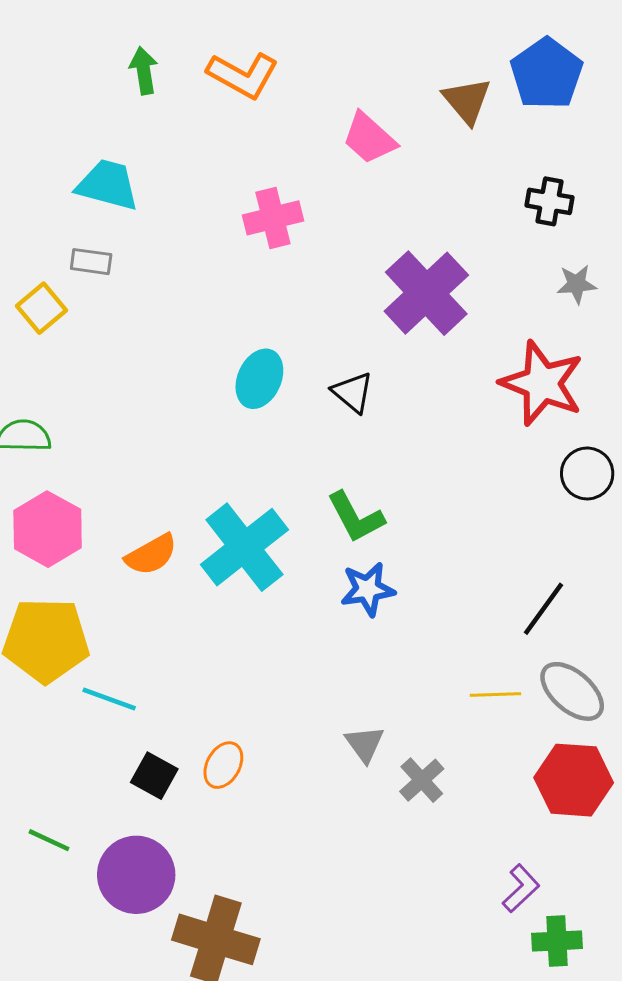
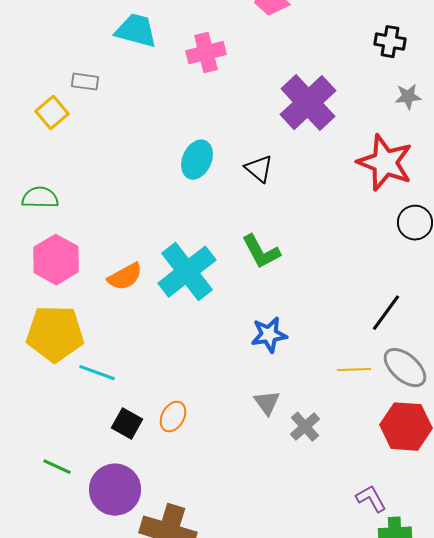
cyan trapezoid: (108, 185) -> (136, 31), moved
blue star: (368, 589) -> (269, 335), moved
purple L-shape: (521, 888) -> (371, 499), turned -76

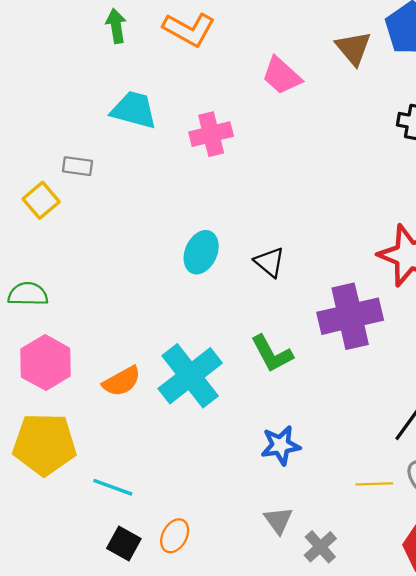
purple cross: (308, 103) -> (350, 316), moved, turned 30
cyan line: (97, 373) -> (113, 487), moved

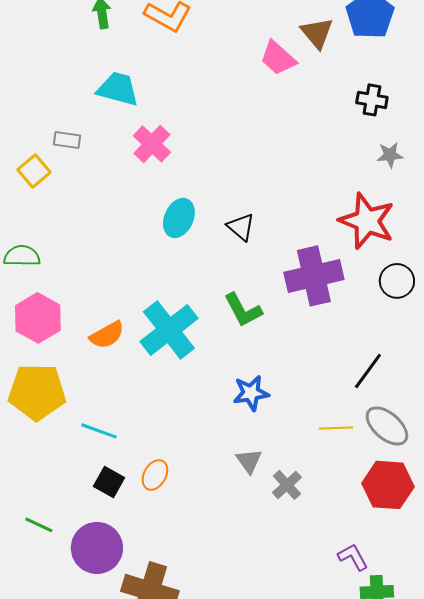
pink trapezoid: (282, 76) -> (278, 58), moved
pink cross: (211, 134) -> (152, 144), moved, turned -33

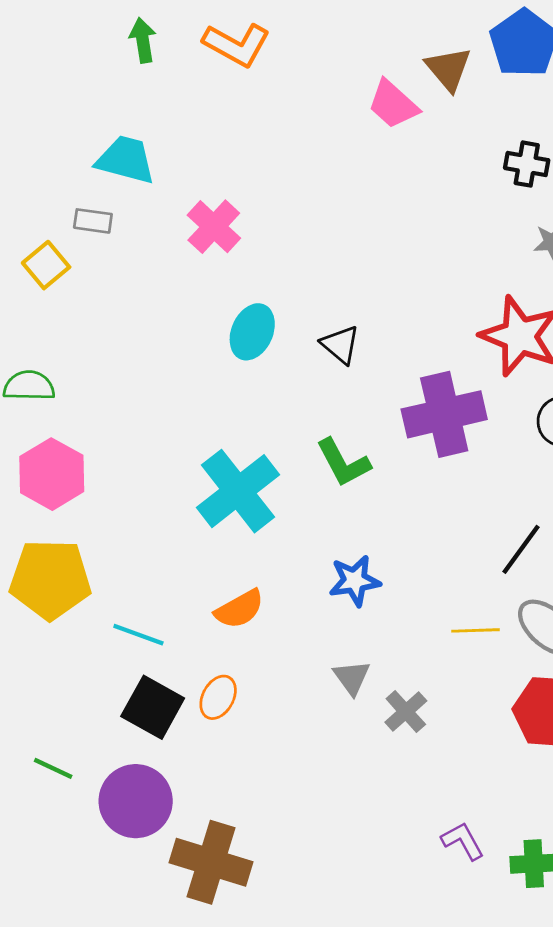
cyan trapezoid: (118, 89) -> (126, 160), moved
orange semicircle: (107, 335) -> (239, 609), moved
black square: (109, 482) -> (153, 707), size x1.4
purple L-shape: (353, 557) -> (463, 841), moved

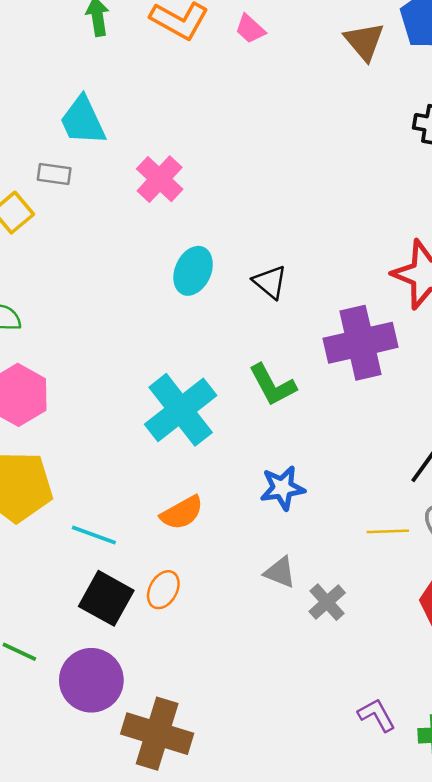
pink trapezoid: (393, 104) -> (250, 29), moved, size x0.7
cyan trapezoid: (126, 160) -> (83, 121), turned -130
gray triangle: (352, 677) -> (280, 572), turned -32

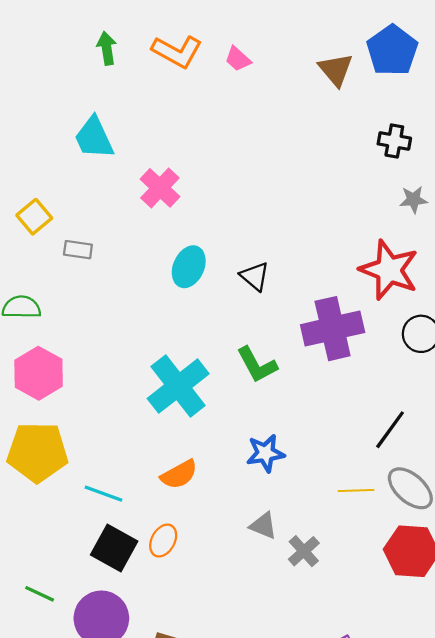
gray rectangle: (54, 174) -> (78, 250), moved

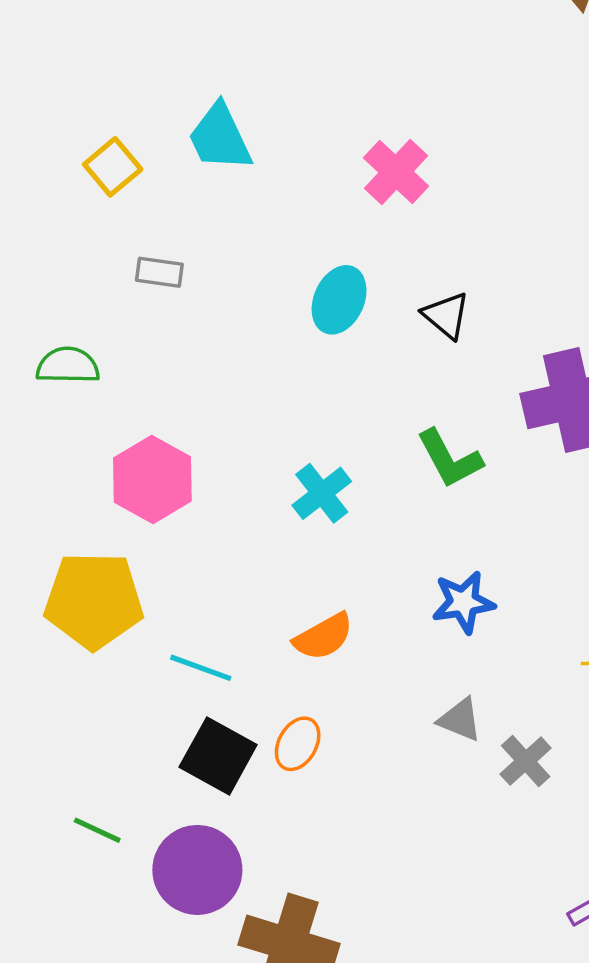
cyan trapezoid: (94, 138) -> (220, 137), moved
pink cross: (160, 188) -> (396, 172), moved
yellow square: (34, 217) -> (113, 167), moved
pink hexagon: (39, 373) -> (152, 479), moved
cyan cross: (178, 386) -> (322, 493), size x0.6

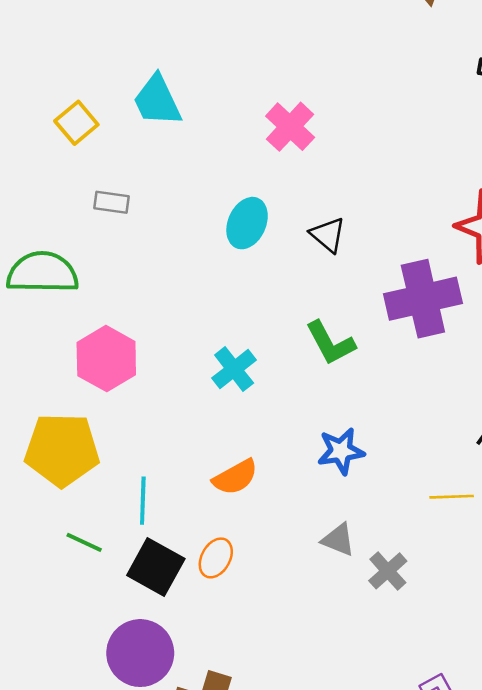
green semicircle: (68, 365) -> (43, 273), size x1.5
cyan line: (201, 668) -> (143, 501), turned 72
green line: (97, 830) -> (84, 542), moved

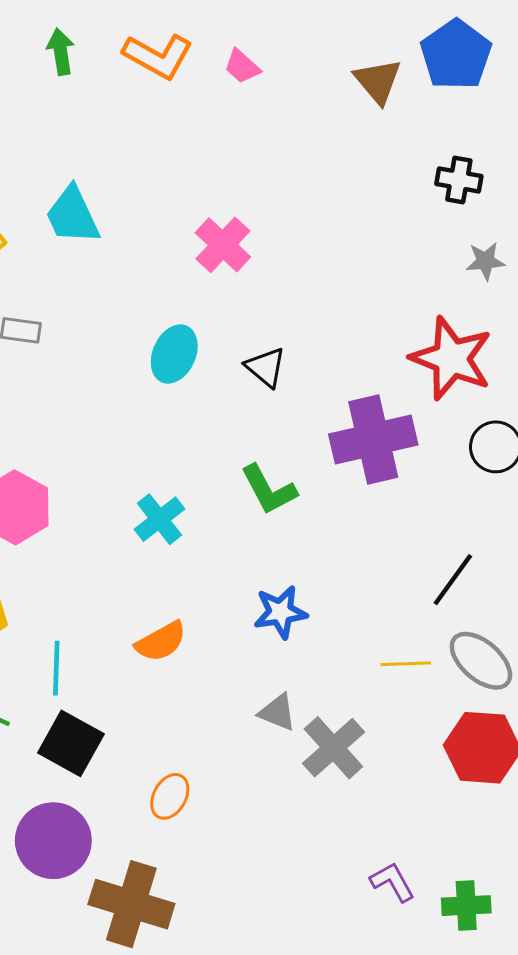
orange ellipse: (216, 558) -> (170, 796), moved
gray cross: (388, 571) -> (333, 748), size x1.4

